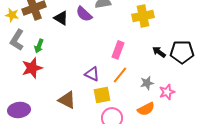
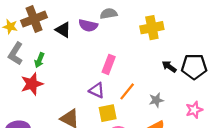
purple semicircle: (84, 14) -> (88, 26), turned -30
pink rectangle: (118, 50) -> (109, 64), moved
pink star: (167, 92) -> (194, 110), moved

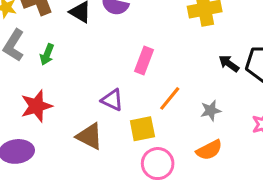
red star: (32, 84) -> (36, 106), moved
purple triangle: (97, 90) -> (112, 100), moved

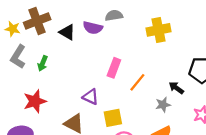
black arrow: (229, 64) -> (176, 88), moved
orange line: (170, 98) -> (137, 82), moved

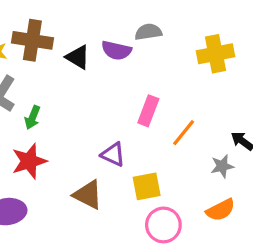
brown cross: (37, 21) -> (32, 40), turned 30
green arrow: (43, 63) -> (32, 118), moved

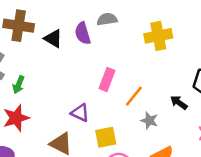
purple semicircle: (116, 50) -> (83, 33), turned 60
gray star: (222, 166) -> (149, 121), moved, turned 30

